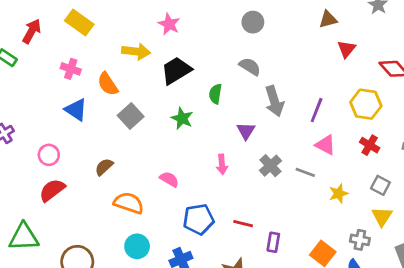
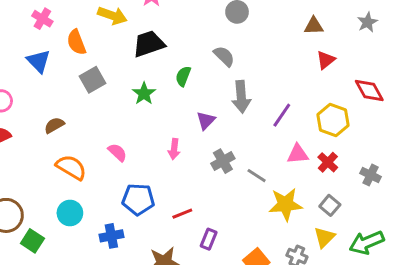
pink triangle: (325, 145) -> (298, 154), moved, turned -45
yellow star: (339, 193) -> (286, 204), size x1.6
red line: (243, 224) -> (182, 214), turned -48

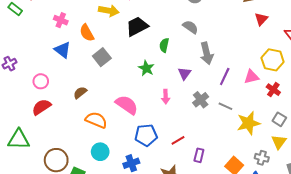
green star: (144, 94) -> (146, 68), moved
purple line: (282, 115) -> (225, 76), moved
pink semicircle: (117, 152) -> (127, 105), size x1.6
pink triangle: (298, 154) -> (251, 77), moved

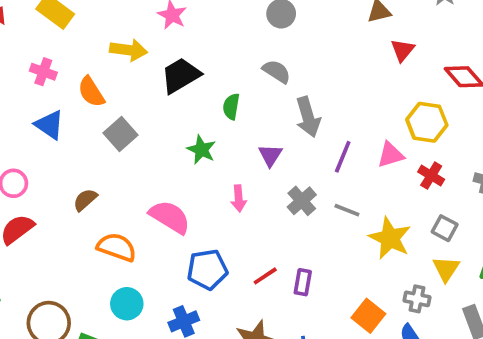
yellow star: (249, 123) -> (390, 238), turned -30
purple rectangle: (199, 155) -> (303, 282), moved

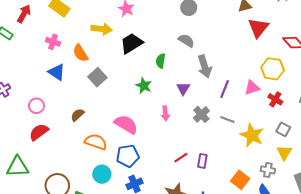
red triangle: (403, 50) -> (258, 28), size x1.5
blue pentagon: (207, 269) -> (128, 156), moved

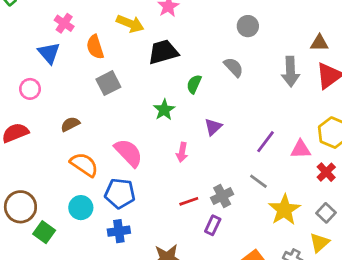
gray arrow: (205, 66) -> (290, 72), moved
blue triangle: (57, 72) -> (49, 53), moved
pink circle: (36, 106) -> (30, 89), moved
gray cross: (201, 114) -> (222, 196), moved
red line: (181, 158) -> (189, 201), moved

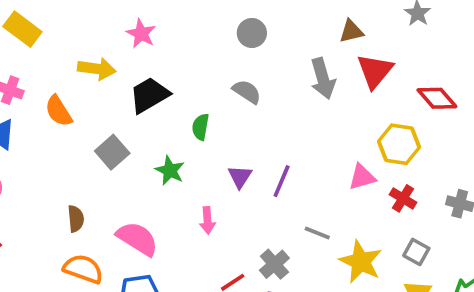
gray square: (108, 83) -> (112, 152), moved
brown semicircle: (70, 124) -> (76, 219), moved, turned 126
purple line: (265, 142) -> (282, 181), moved

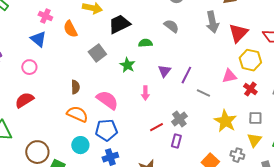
red triangle: (375, 71) -> (238, 33), moved
green semicircle: (201, 127) -> (145, 43), turned 72
gray line: (317, 233) -> (203, 93), moved
gray square: (416, 252) -> (255, 118), turned -32

